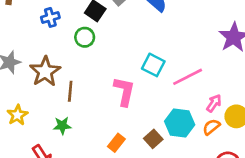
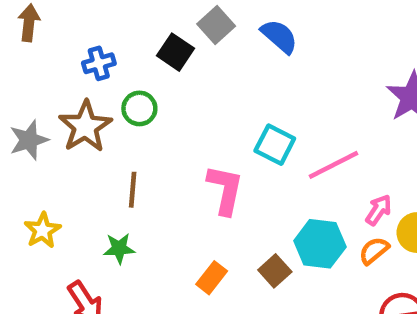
green circle: (85, 37) -> (139, 108), moved
brown star: (45, 72) -> (85, 127), moved

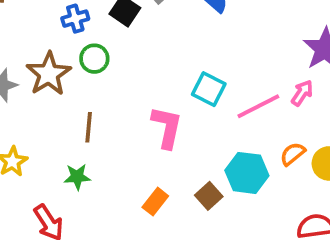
blue cross: (99, 63) -> (75, 19), moved
pink arrow: (379, 210) -> (302, 93), moved
orange semicircle: (374, 251) -> (293, 154), moved

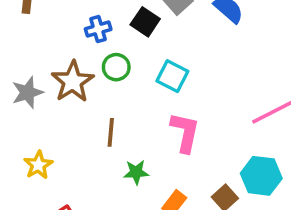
cyan square: (209, 89) -> (172, 76), moved
green star: (77, 177) -> (136, 172), moved

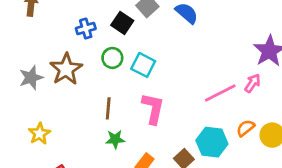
green circle: (116, 67) -> (112, 58), moved
brown line: (111, 132) -> (108, 108), moved

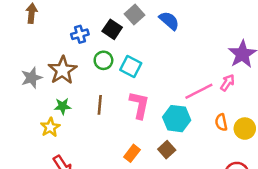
orange semicircle: (246, 128) -> (221, 122), turned -63
yellow star: (39, 134) -> (50, 127), moved
green star: (115, 139) -> (63, 106), moved
cyan hexagon: (212, 142) -> (177, 119), moved

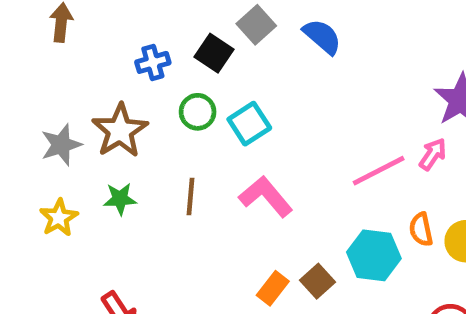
cyan square: (131, 67) -> (249, 124), turned 30
pink L-shape: (139, 105) -> (266, 197), turned -52
cyan hexagon: (177, 119) -> (374, 255), moved
yellow star: (50, 127) -> (59, 218), moved
orange rectangle: (132, 153) -> (273, 288), moved

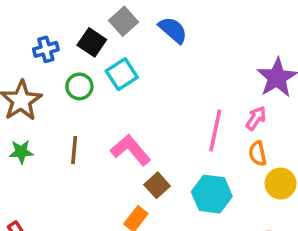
cyan square: (249, 124) -> (122, 74), moved
pink line: (379, 171) -> (215, 131), turned -51
orange semicircle: (421, 229) -> (258, 154), moved
brown square: (318, 281) -> (157, 185), moved

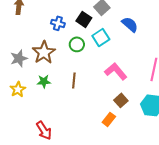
blue semicircle: (173, 30) -> (130, 24), moved
blue cross: (46, 49) -> (58, 23), turned 32
pink L-shape: (131, 150) -> (116, 71), moved

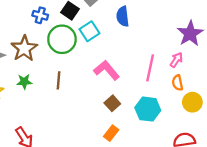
blue semicircle: (130, 24) -> (123, 16), turned -138
green circle: (77, 44) -> (62, 39), size x1.6
orange rectangle: (109, 119) -> (111, 133), moved

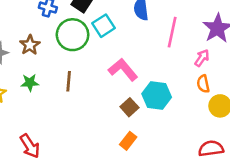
brown star: (24, 48) -> (30, 45), size x0.7
pink line: (150, 68) -> (172, 32), moved
cyan hexagon: (148, 109) -> (157, 96), moved

